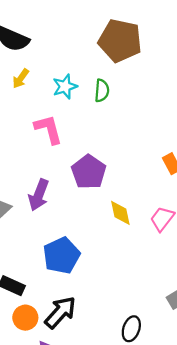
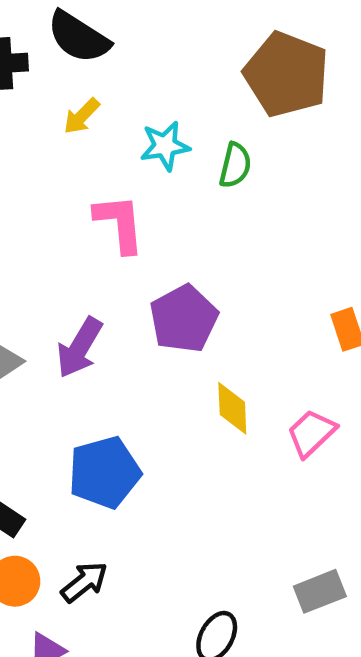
black arrow: (60, 312) -> (84, 582), size x0.7

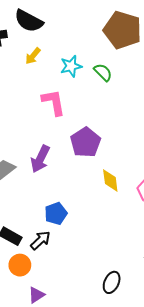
green semicircle: (235, 165) -> (103, 72), turned -54
blue pentagon: (104, 472) -> (56, 213), size x0.7
black arrow: (84, 582) -> (40, 240), moved

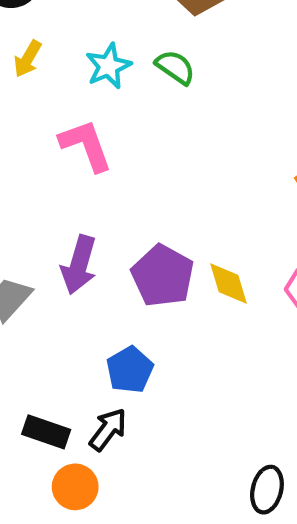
purple pentagon: (86, 142) -> (163, 276), moved

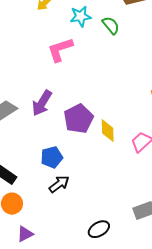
pink L-shape: (86, 145) -> (60, 50), turned -104
black arrow: (108, 429) -> (59, 184), moved
black ellipse: (267, 490) -> (99, 229), turned 30

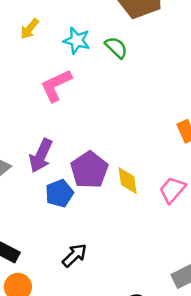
cyan star: (81, 16) -> (77, 41), turned 30
blue pentagon: (52, 157) -> (59, 193), moved

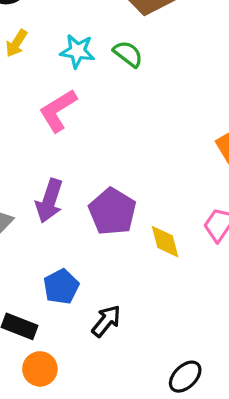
yellow diamond: (128, 181) -> (165, 242), moved
blue pentagon: (59, 193) -> (61, 287), moved

